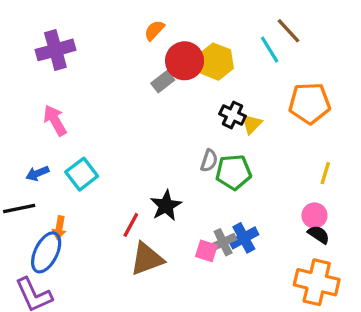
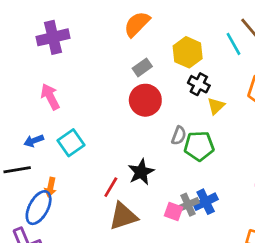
orange semicircle: (154, 30) -> (137, 24), size x1.5
red circle: (185, 61) -> (145, 100), moved
black cross: (233, 115) -> (199, 84), moved

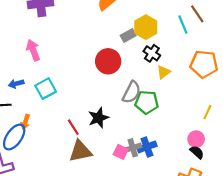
gray rectangle: (142, 67) -> (128, 35), moved
gray semicircle: (179, 136) -> (132, 92), size x1.5
red line: (111, 187) -> (73, 127), turned -70

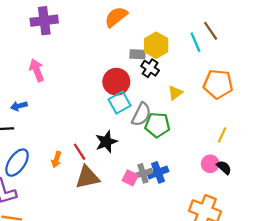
gray rectangle: (128, 35) -> (137, 54), turned 32
black cross: (152, 53) -> (150, 68), moved
cyan square: (46, 89) -> (120, 103), moved
orange arrow: (25, 122) -> (56, 160), moved
black semicircle: (197, 152) -> (224, 167), moved

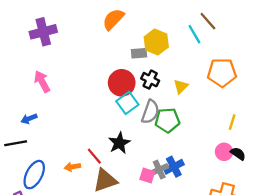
black cross: (150, 68) -> (150, 80), moved
orange arrow: (56, 160) -> (72, 167), turned 70

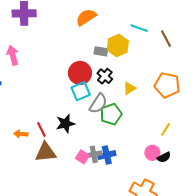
cyan line: (194, 34) -> (139, 28), moved, turned -54
green pentagon: (167, 120) -> (111, 114), turned -30
black semicircle: (238, 154) -> (164, 157), turned 104

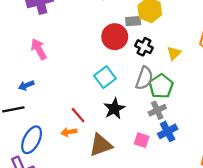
red circle: (80, 73) -> (115, 37), moved
cyan square: (81, 91) -> (105, 77), moved
red line: (41, 130) -> (78, 115), moved
gray cross: (94, 154) -> (157, 110), moved

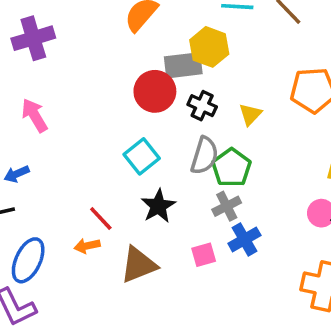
gray rectangle: (133, 21) -> (183, 65), size x1.5
pink square: (142, 140) -> (204, 255), turned -32

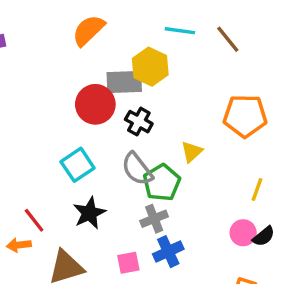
yellow triangle: (250, 114) -> (192, 152), moved
gray semicircle: (204, 156) -> (137, 169), turned 120

